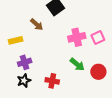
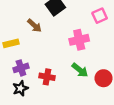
pink square: (98, 38) -> (100, 16), moved
red cross: (52, 81) -> (47, 77), moved

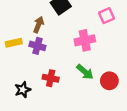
brown arrow: (34, 26) -> (39, 25), turned -112
purple cross: (21, 68) -> (37, 46), moved, turned 32

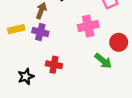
green arrow: (85, 72) -> (103, 61), moved
red circle: (109, 81) -> (119, 42), moved

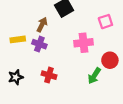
green arrow: (103, 61) -> (94, 76), turned 77
black star: (26, 77) -> (16, 77), moved

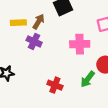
yellow rectangle: (18, 39) -> (18, 23), moved
red cross: (49, 75) -> (55, 85), moved

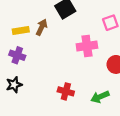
purple cross: (34, 41) -> (17, 55), moved
green arrow: (88, 79) -> (100, 97), moved, turned 36

